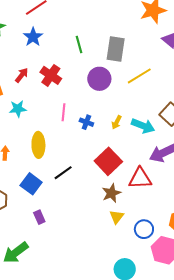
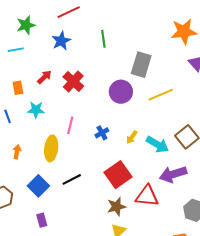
green line: (79, 45) -> (103, 39), moved
pink line: (63, 112) -> (70, 125), moved
blue cross: (86, 122) -> (102, 133), turned 32

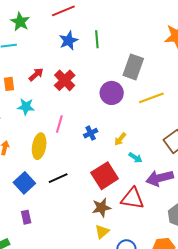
green star: (26, 25) -> (20, 22), turned -30
blue star: (61, 41) -> (69, 41), moved
cyan arrow: (157, 144) -> (135, 158), moved, size x0.6

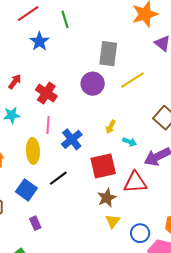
green line: (97, 39) -> (65, 19), moved
red cross: (65, 80) -> (46, 93), moved
blue cross: (91, 133) -> (72, 139), moved, size x1.5
red square: (105, 176) -> (103, 166), turned 32

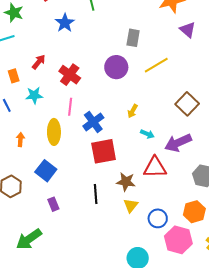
gray rectangle: (108, 54) -> (133, 38), size x0.7
cyan arrow: (130, 142) -> (147, 134), moved
red square: (103, 166) -> (104, 151), moved
black line: (58, 178) -> (96, 194), moved, turned -60
brown star: (107, 198) -> (126, 182), turned 30

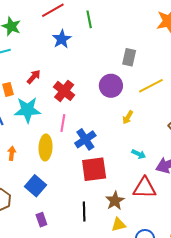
cyan star: (34, 95) -> (28, 110), size x1.5
yellow arrow: (133, 111) -> (128, 117), moved
brown star: (126, 182) -> (115, 201), turned 30
yellow triangle: (131, 205) -> (119, 225), turned 35

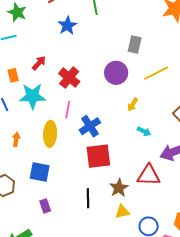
cyan arrow: (139, 154) -> (144, 131), moved
blue square: (36, 186) -> (40, 172), turned -30

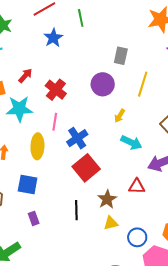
yellow line: (156, 73) -> (143, 84), turned -45
cyan arrow: (144, 131) -> (131, 142), size x1.5
red square: (98, 156) -> (86, 168), turned -32
red triangle: (149, 175) -> (137, 186), size x0.7

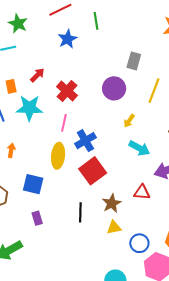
yellow ellipse: (37, 146) -> (58, 156), moved

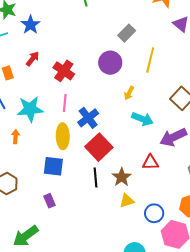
blue star: (67, 39) -> (30, 25), moved
gray rectangle: (134, 61) -> (127, 33), turned 36
cyan star: (29, 108) -> (30, 109), moved
blue square: (33, 184) -> (53, 166), moved
black line: (80, 212) -> (96, 177), moved

